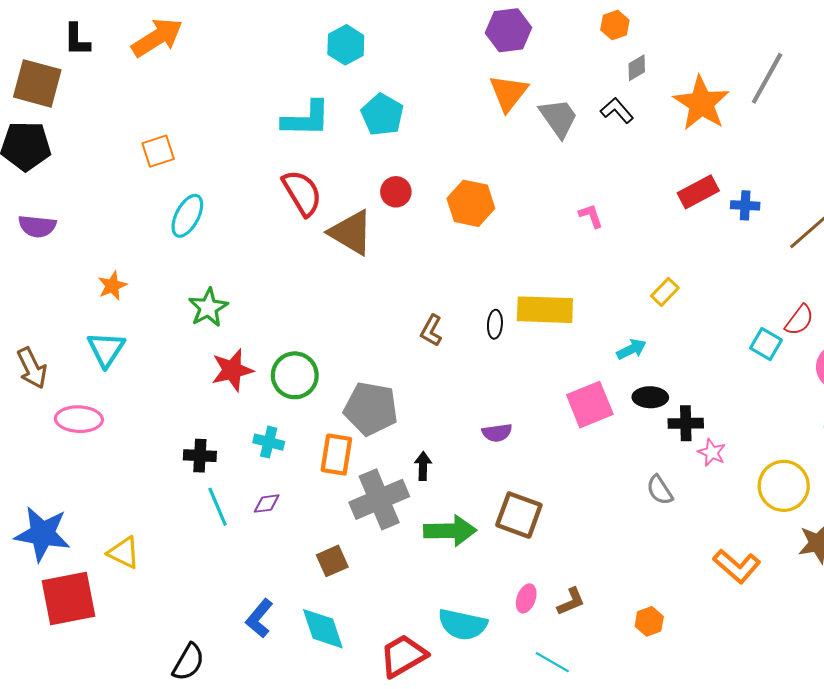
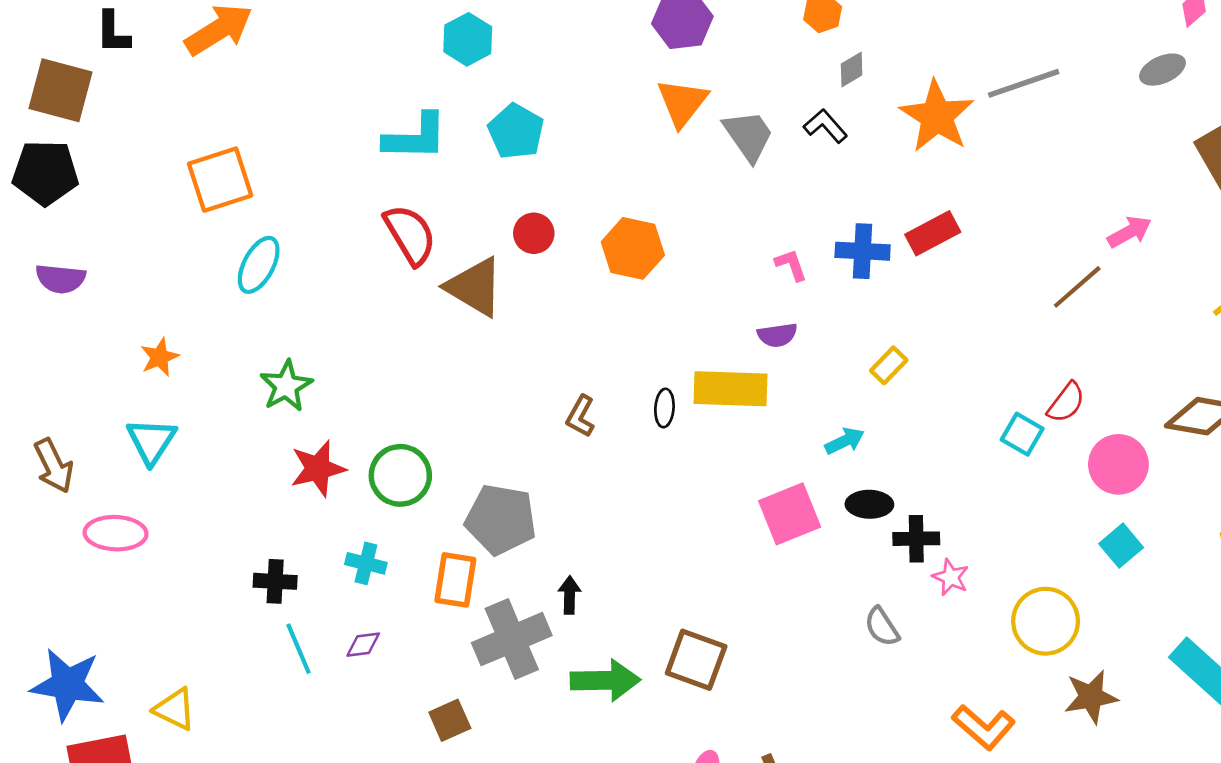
gray line: (767, 78) -> (1024, 83), turned 42
orange square: (158, 151) -> (220, 180), size x1.5
blue cross: (745, 205) -> (863, 251), moved, size x1.4
purple semicircle: (497, 433) -> (777, 335), moved

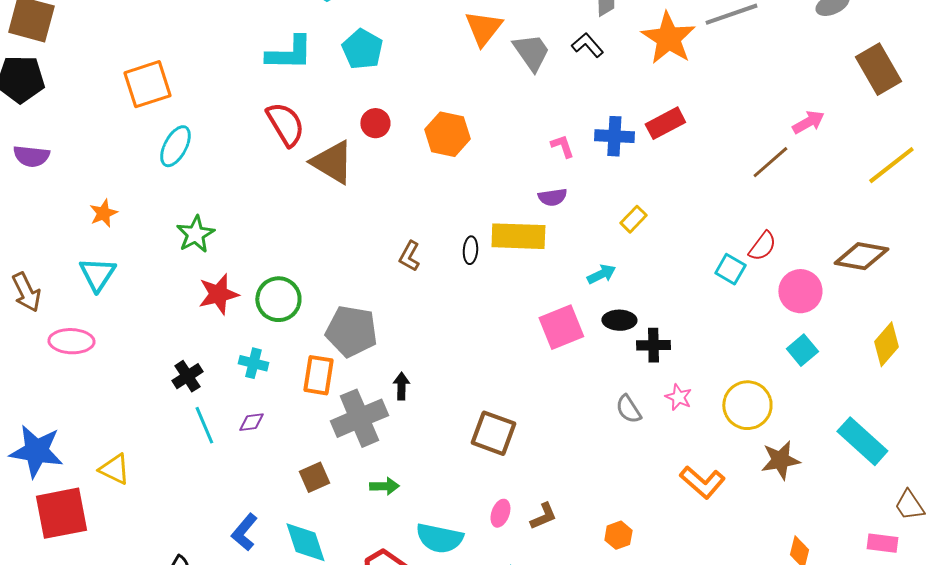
pink star: (951, 577) -> (678, 397), moved
black cross: (275, 581) -> (187, 376), turned -36
green arrow: (605, 680) -> (384, 486), moved, size x0.6

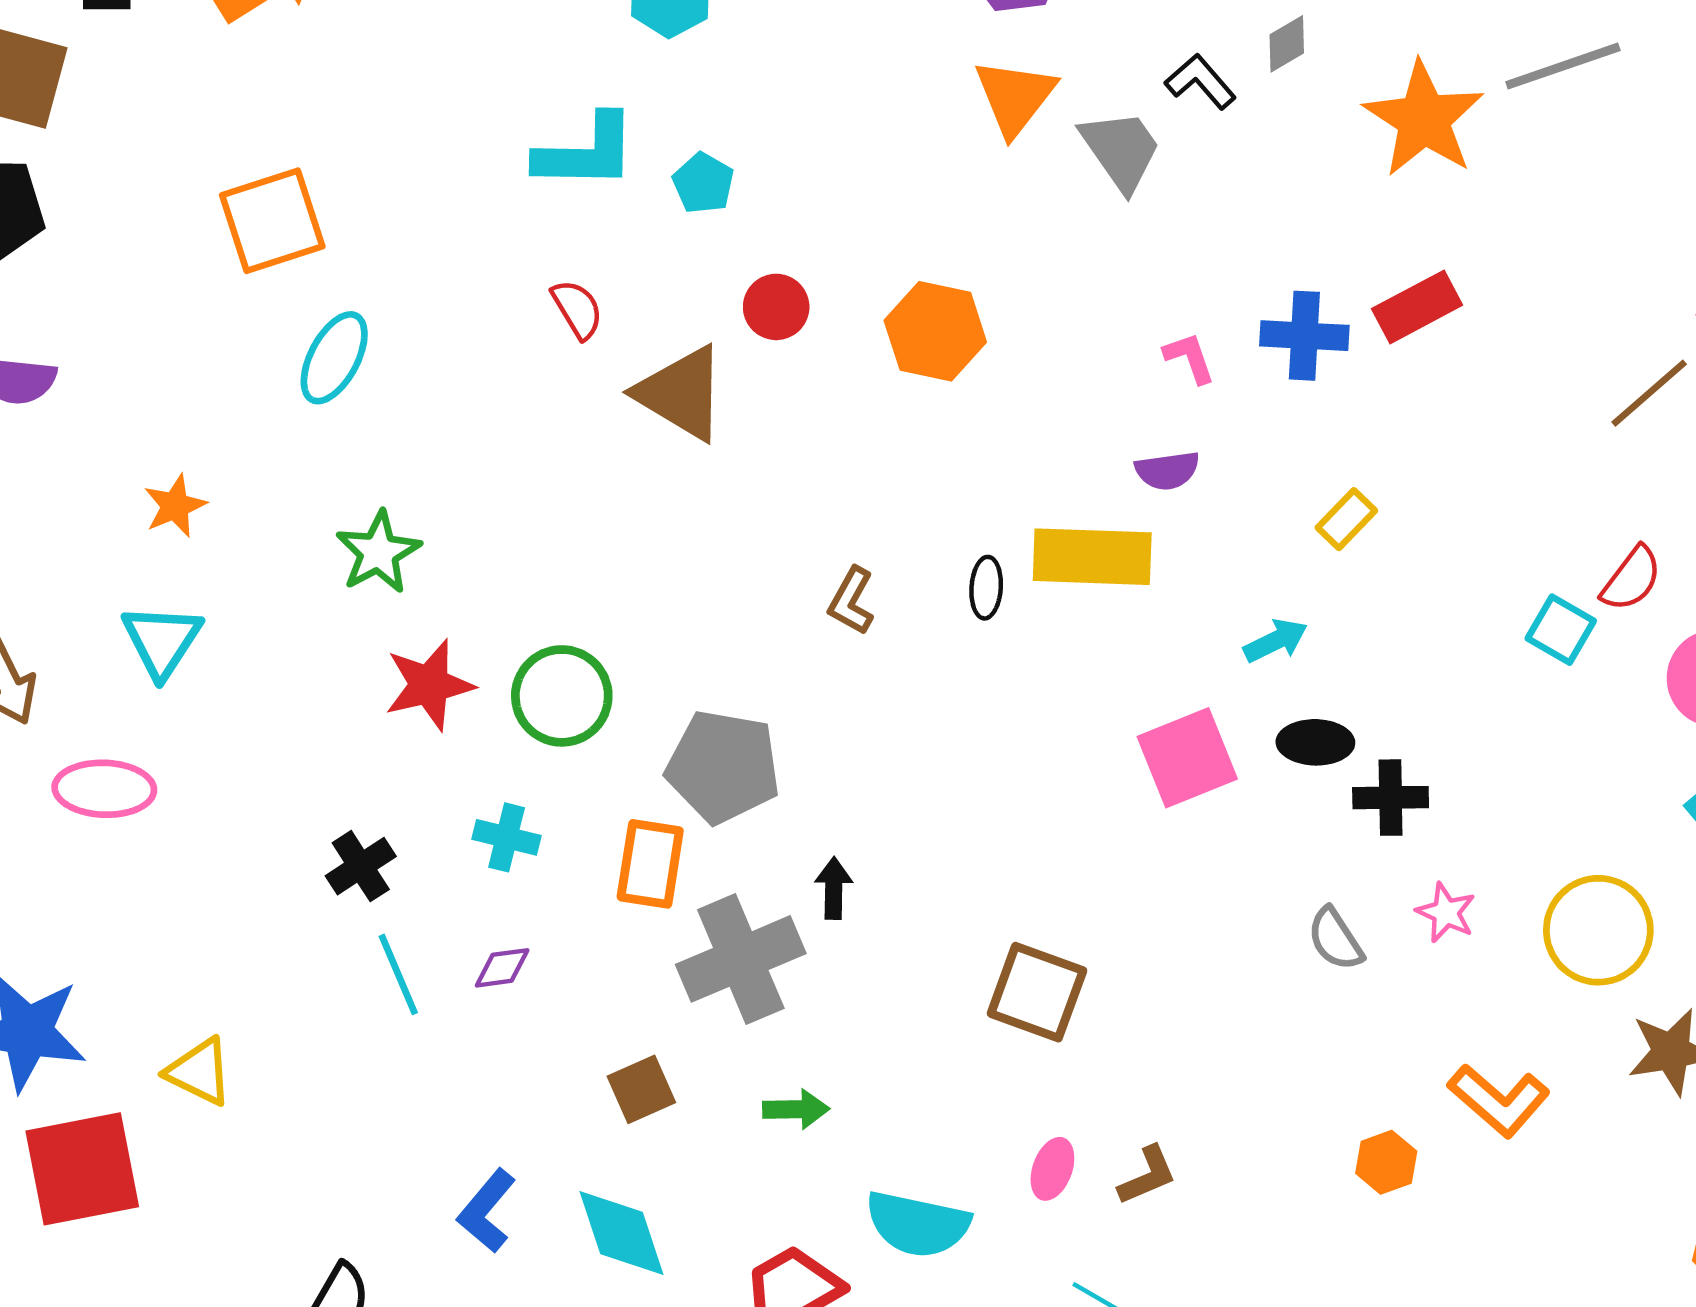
black L-shape: (587, 45) -> (1201, 82), moved
cyan pentagon: (362, 49) -> (703, 183), moved, size x0.7
red semicircle: (285, 124) -> (577, 309), size x0.6
orange hexagon: (618, 535) -> (1386, 1162), moved

